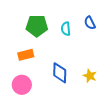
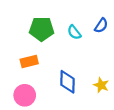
blue semicircle: (90, 23) -> (101, 26), turned -120
cyan semicircle: (66, 29) -> (74, 32), turned -32

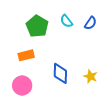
green pentagon: (42, 29) -> (37, 26), turned 30
cyan semicircle: (74, 32) -> (66, 21), moved

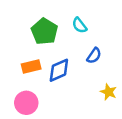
blue semicircle: (91, 23) -> (94, 56), moved
blue diamond: (60, 73) -> (59, 70), moved, turned 65

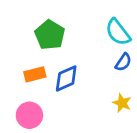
cyan semicircle: (79, 25) -> (118, 32), moved, size x1.5
blue semicircle: (94, 56) -> (123, 62), moved

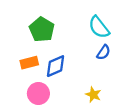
yellow star: (122, 103) -> (93, 95), moved
pink circle: (29, 115) -> (38, 93), moved

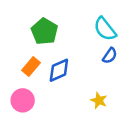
orange rectangle: (29, 63) -> (31, 67), turned -36
pink circle: (38, 93) -> (23, 100), moved

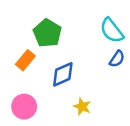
orange rectangle: (31, 67) -> (25, 60), moved
yellow star: (99, 100) -> (82, 107), moved

